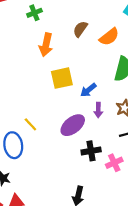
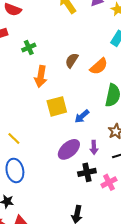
purple arrow: (98, 110) -> (94, 147), moved
yellow line: (30, 124) -> (14, 138), moved

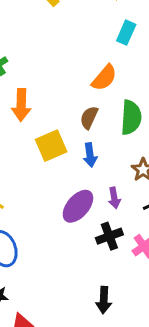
brown semicircle: (72, 60) -> (89, 118), moved
blue arrow: (82, 116) -> (90, 155), turned -49

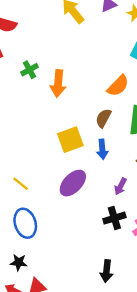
orange arrow: (21, 105) -> (58, 83), moved
purple arrow: (114, 198) -> (120, 186), turned 35
purple ellipse: (78, 206) -> (73, 183), moved

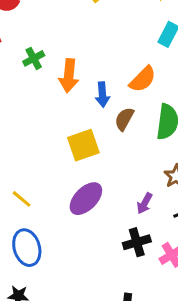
blue arrow: (102, 149) -> (102, 95), moved

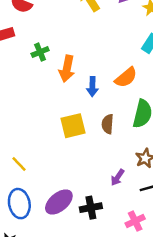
brown semicircle: (124, 119) -> (108, 124), moved, turned -30
purple ellipse: (86, 199) -> (59, 202), moved
black cross: (137, 242) -> (91, 208), moved

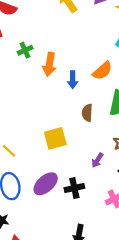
yellow square: (73, 126) -> (55, 138), moved

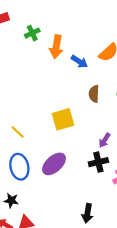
blue arrow: (73, 80) -> (79, 62), turned -56
black cross: (74, 188) -> (98, 162), moved

